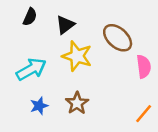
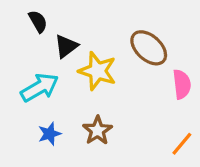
black semicircle: (30, 17) -> (38, 21), turned -54
black triangle: (65, 25) -> (66, 46), moved

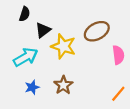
black semicircle: (38, 21) -> (25, 14), turned 48
brown ellipse: (149, 48) -> (97, 31), turned -70

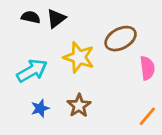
black semicircle: (25, 14) -> (31, 17), turned -96
black triangle: (43, 30) -> (56, 18), moved

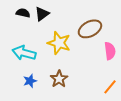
cyan arrow: (32, 71) -> (24, 53), turned -135

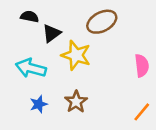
black triangle: (42, 14) -> (52, 33), moved
brown ellipse: (90, 29) -> (102, 22), moved

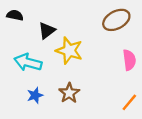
black semicircle: (30, 17) -> (15, 15), moved
brown ellipse: (102, 22) -> (116, 20), moved

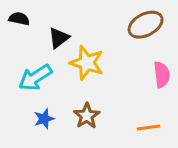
cyan arrow: (28, 62) -> (35, 78), turned -48
orange line: (129, 102) -> (149, 128), moved, turned 42

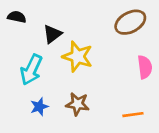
cyan arrow: (35, 78) -> (31, 70), turned -32
brown star: (87, 116) -> (77, 104), turned -30

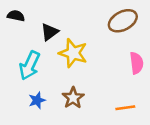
brown star: (77, 104) -> (73, 98), turned 30

